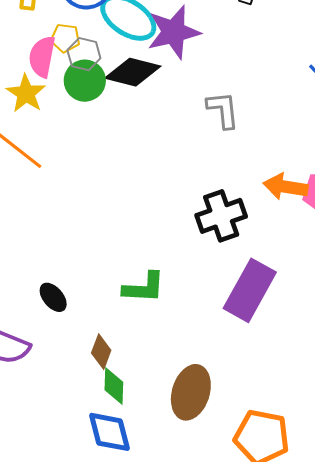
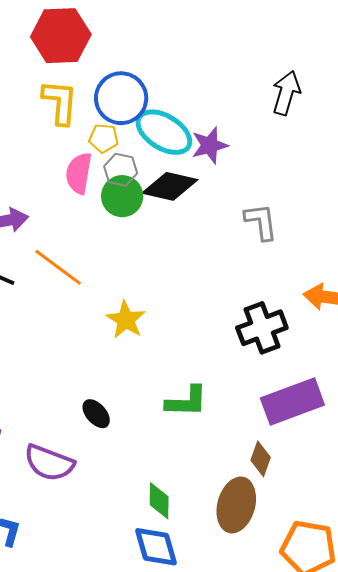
purple star: (174, 32) -> (210, 145), size x0.7
yellow pentagon: (65, 38) -> (104, 138), moved
yellow star: (26, 93) -> (126, 320), moved
purple rectangle: (250, 290) -> (292, 402), turned 42
brown diamond: (101, 352) -> (261, 459), moved

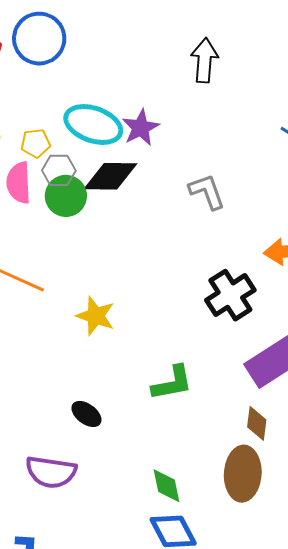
blue circle: (121, 98) -> (39, 39), moved

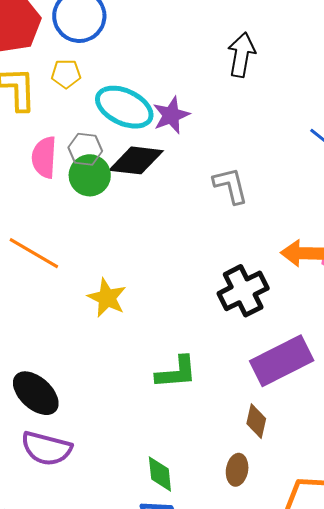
yellow pentagon: (36, 143) -> (66, 74), moved
black ellipse: (86, 414) -> (36, 393), moved, size x1.6
brown ellipse: (243, 474) -> (237, 470), size x0.6

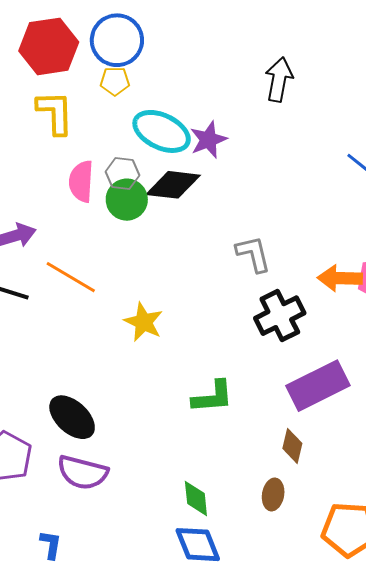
yellow pentagon: (66, 74) -> (115, 81), moved
gray L-shape: (231, 186) -> (253, 254), moved

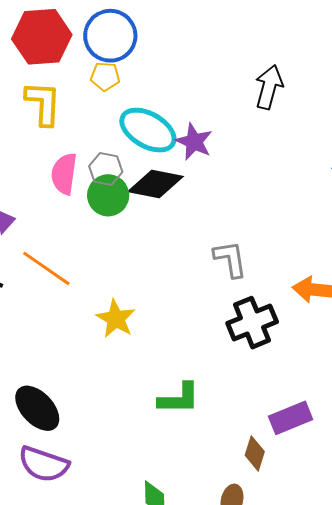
purple star: (208, 140) -> (194, 142), turned -30
purple rectangle: (318, 386) -> (291, 418), moved, size x0.7

